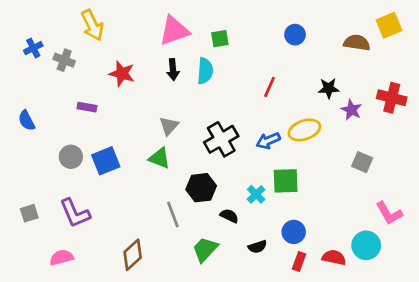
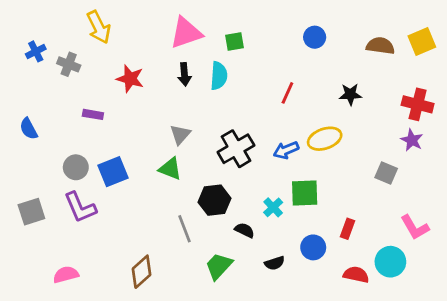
yellow square: (389, 25) -> (422, 41), moved
purple star: (351, 110) -> (412, 140), moved
gray square: (29, 213) -> (31, 212), moved, size x1.4
purple L-shape: (75, 213) -> (80, 207), moved
red rectangle: (299, 261) -> (348, 229), moved

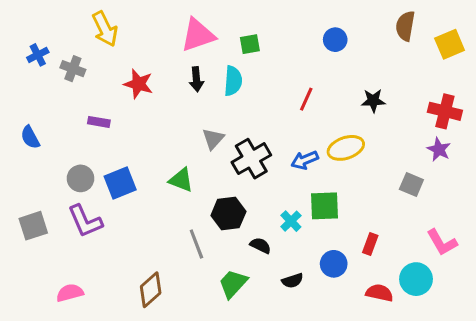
brown semicircle: (380, 46) -> (405, 26), moved, turned -88
gray triangle: (180, 134) -> (213, 139), moved

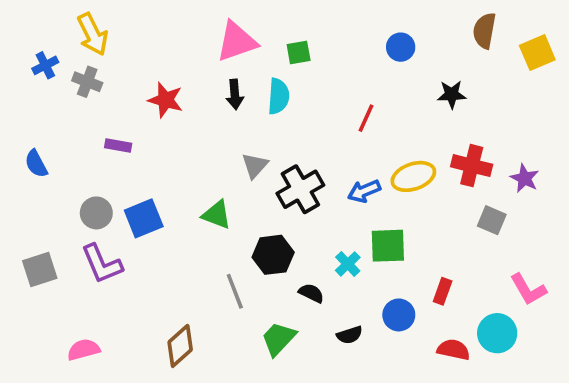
yellow arrow: (105, 29) -> (93, 34), moved
black star: (373, 101) -> (452, 94), moved
red cross: (445, 111) -> (472, 166), moved

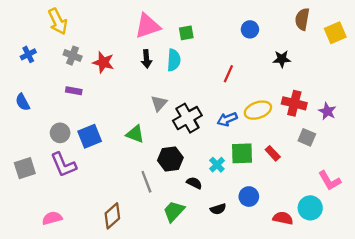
blue cross: (45, 65) -> (28, 54), moved
gray cross: (87, 82) -> (73, 56), moved
red rectangle: (443, 291) -> (273, 153), moved, turned -63

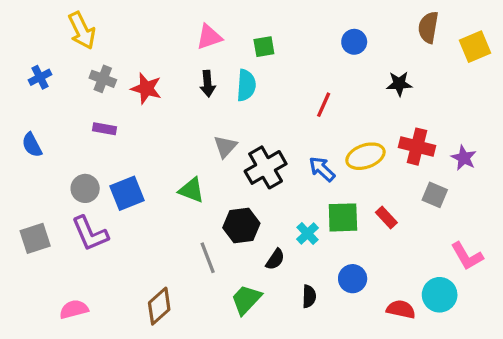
pink triangle: (148, 26) -> (209, 37), size x0.7
blue arrow: (227, 119) -> (322, 169), turned 66
black semicircle: (194, 183) -> (275, 259), turned 98
black semicircle: (218, 209) -> (309, 296), turned -70

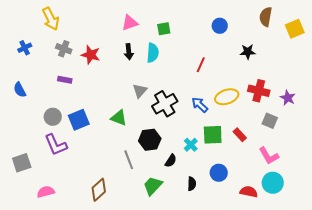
gray square: (35, 238) -> (22, 163), moved
pink L-shape: (467, 256) -> (269, 156), moved

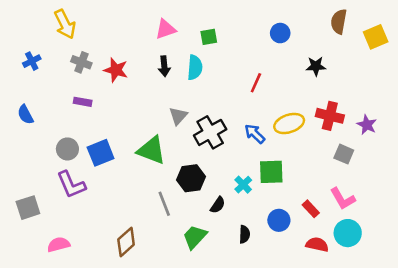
green triangle: (119, 118) -> (152, 150), size x1.4
red rectangle: (240, 135) -> (311, 209), moved

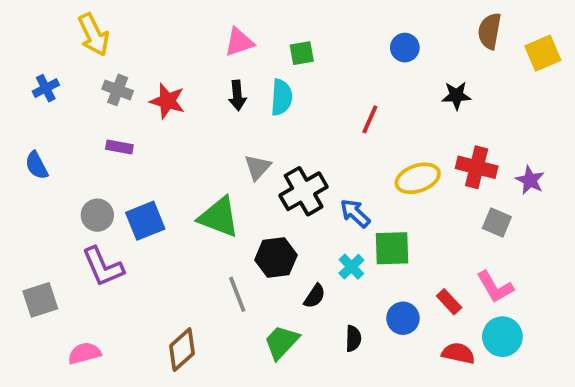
blue arrow: (255, 134) -> (355, 213), moved

